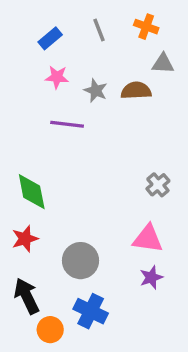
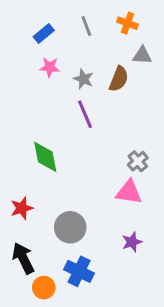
brown semicircle: (136, 91) -> (119, 79), turned 115
purple line: (67, 124) -> (85, 114), moved, turned 60
green diamond: (32, 192) -> (45, 157), moved
pink triangle: (148, 239) -> (129, 192), moved

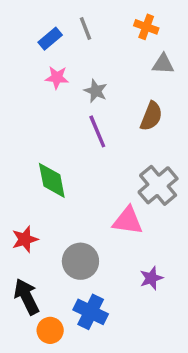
gray line: (86, 26) -> (86, 29), moved
brown semicircle: (119, 79) -> (151, 116), moved
gray cross: (138, 161) -> (158, 185), size x1.6
pink triangle: (129, 192) -> (128, 221), moved

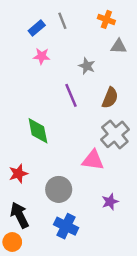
gray star: (96, 91) -> (87, 66), moved
brown semicircle: (151, 116) -> (110, 98), moved
orange circle: (50, 330) -> (12, 242), moved

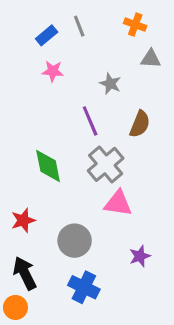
gray cross: (115, 134) -> (106, 164), moved

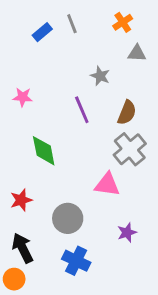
orange cross: (135, 25) -> (123, 22), turned 36
pink star: (53, 71) -> (23, 97), moved
gray cross: (106, 164) -> (130, 149), moved

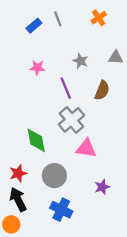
gray triangle: (137, 53) -> (116, 57), moved
pink star: (23, 97) -> (37, 68), moved
gray cross: (130, 149) -> (71, 120), moved
green diamond: (44, 151) -> (36, 140), moved
red star: (21, 200) -> (18, 173), moved

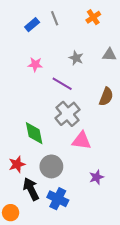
purple line: (66, 88) -> (62, 84), turned -36
brown semicircle: (102, 90) -> (106, 97), moved
black arrow: (18, 199) -> (31, 189), moved

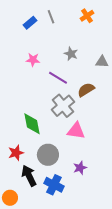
gray triangle: (109, 55) -> (102, 62), moved
brown semicircle: (106, 97) -> (86, 90), moved, turned -144
purple star: (96, 177) -> (80, 168), moved

